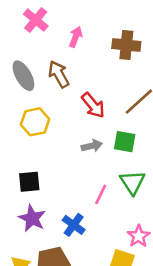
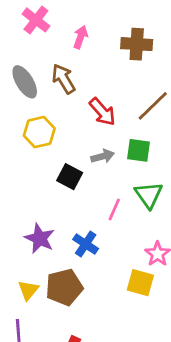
black square: (29, 182) -> (70, 177), moved, turned 35

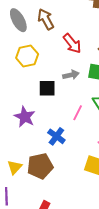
black square: (70, 177) -> (47, 88), turned -30
purple star: (40, 238) -> (25, 117), moved

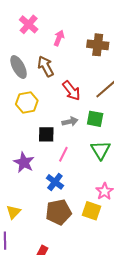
pink line: (78, 113) -> (63, 154), moved
brown pentagon: (40, 166) -> (58, 212), moved

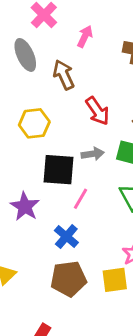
gray ellipse: (19, 67) -> (25, 55), moved
black square: (46, 134) -> (59, 170), size x1.4
yellow square: (92, 211) -> (115, 280), turned -30

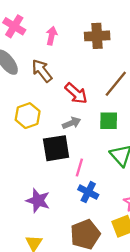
gray arrow: (93, 154) -> (72, 123), moved
purple star: (25, 206) -> (38, 201), moved
blue cross: (66, 236) -> (88, 192), moved

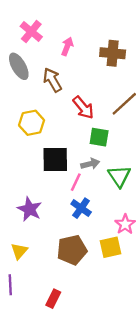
green square: (109, 121) -> (99, 137), moved
gray arrow: (72, 123) -> (90, 164), moved

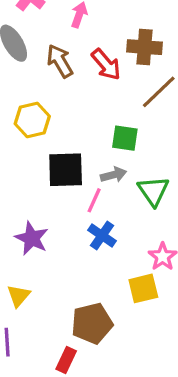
brown cross: (113, 53) -> (145, 47), moved
red arrow: (83, 108) -> (106, 64), moved
brown pentagon: (72, 250) -> (92, 323), moved

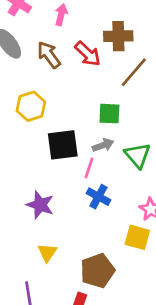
yellow square: (143, 288) -> (137, 237), turned 35
yellow triangle: (19, 296) -> (47, 253), moved

